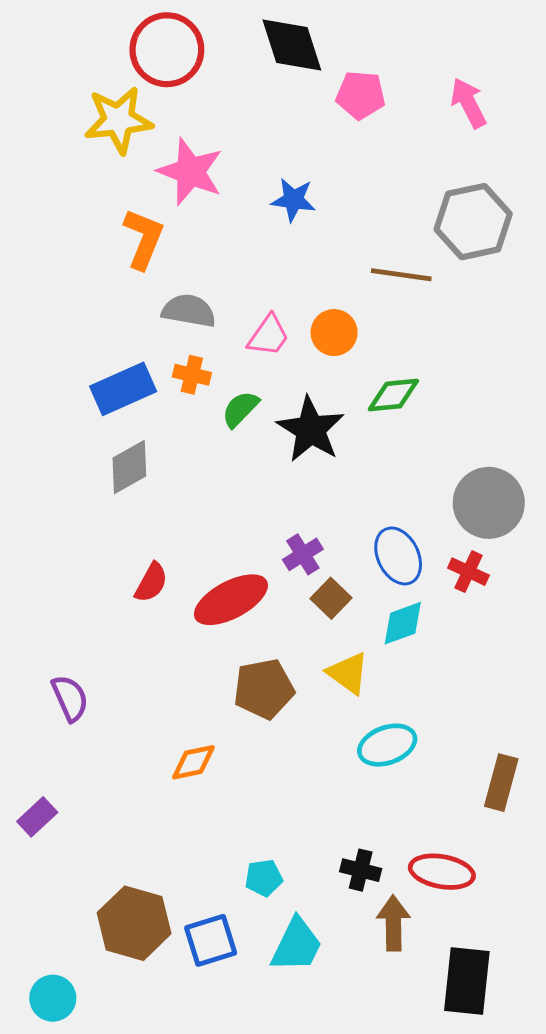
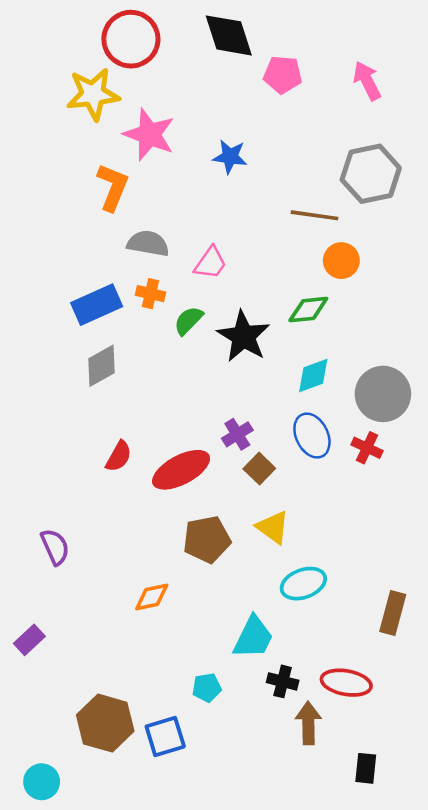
orange circle: (334, 333) -> (341, 261), moved
cyan diamond: (403, 623) -> (313, 376), moved
cyan trapezoid: (297, 945) -> (253, 637), moved
black rectangle: (467, 981) -> (366, 768), size x0.6

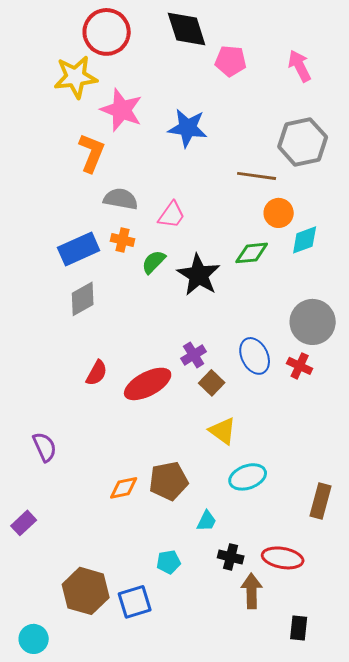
blue star: (230, 157) -> (188, 128), size x1.4
cyan diamond: (313, 376) -> (305, 240), moved
brown pentagon: (207, 540) -> (169, 481), moved
cyan trapezoid: (253, 637) -> (207, 521), size x0.6

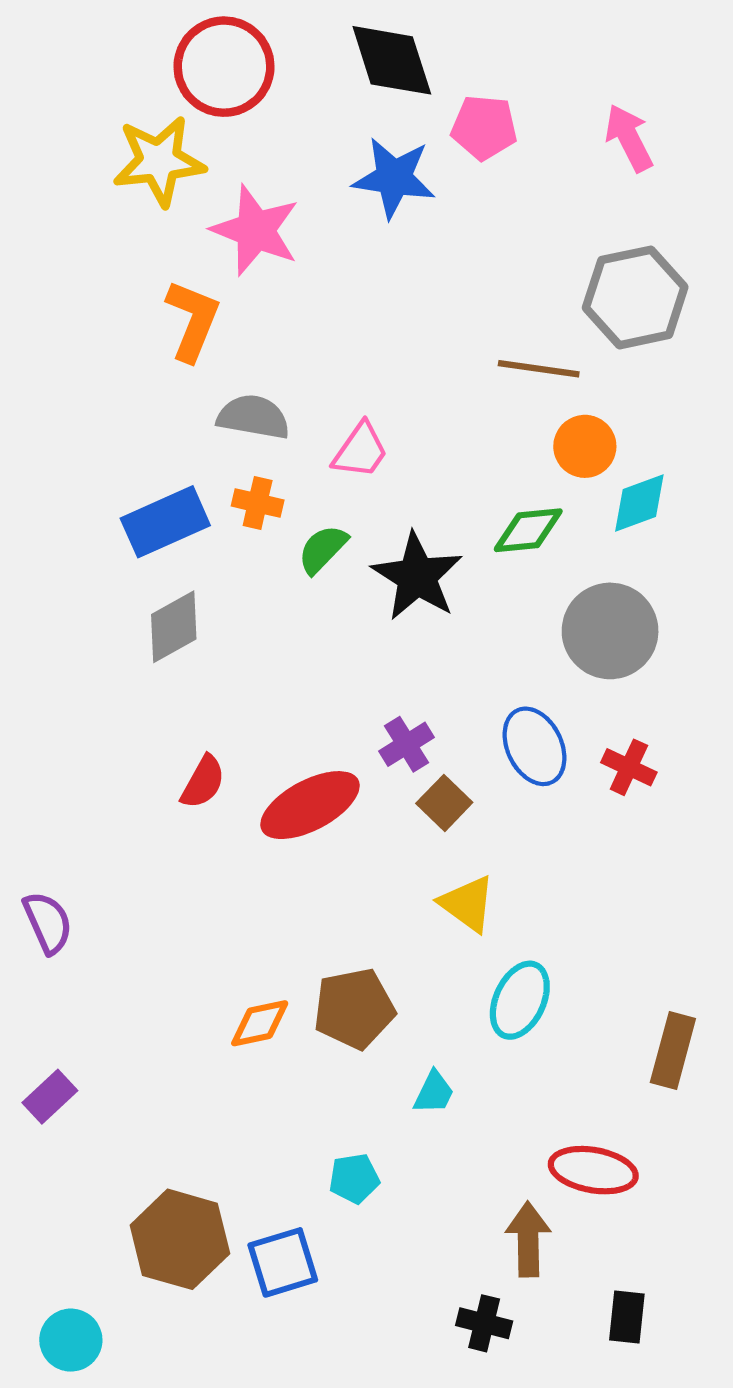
blue star: (188, 128) -> (394, 178), moved
gray circle: (313, 322) -> (610, 631), moved
purple semicircle: (45, 447) -> (48, 923), moved
cyan ellipse: (248, 477) -> (520, 1000), turned -45
black cross: (231, 557) -> (484, 1323), moved

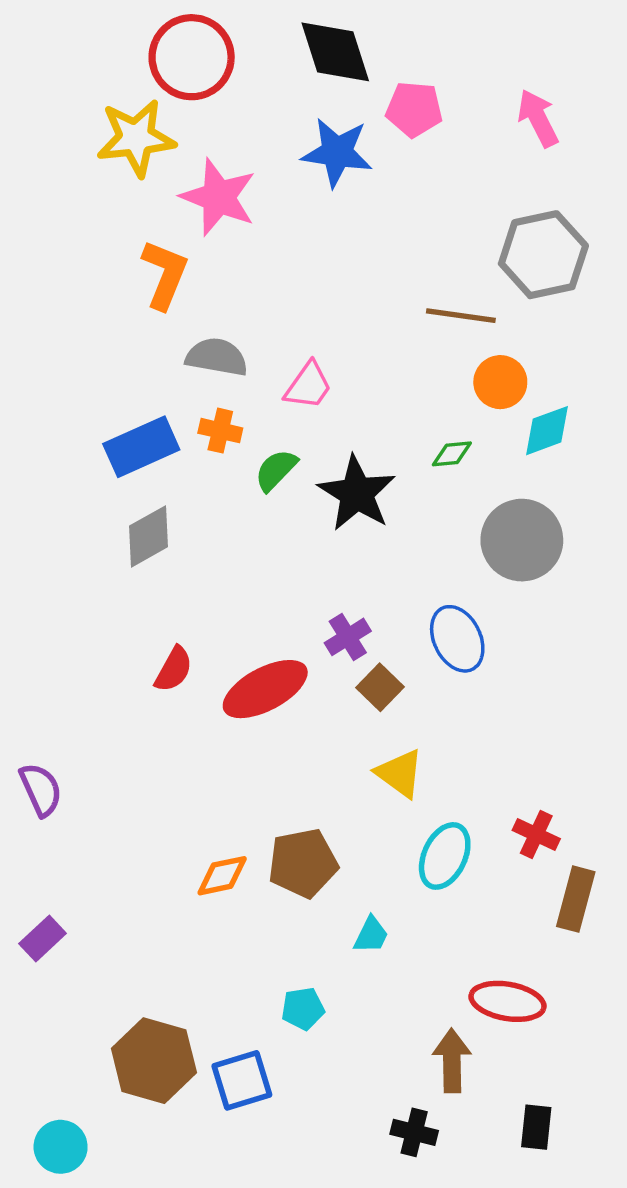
green diamond: (528, 530) -> (452, 454), size x0.7
red cross: (629, 767) -> (536, 834), moved

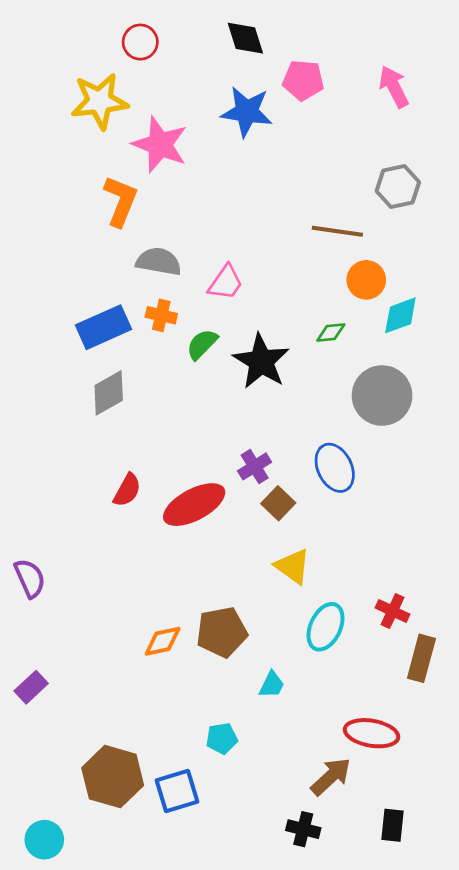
black diamond: (335, 52) -> (245, 38), size x0.7
red circle: (192, 57) -> (140, 42), size x0.6
gray hexagon: (543, 255) -> (398, 187), size x0.7
brown arrow: (452, 1061) -> (331, 777), turned 48

